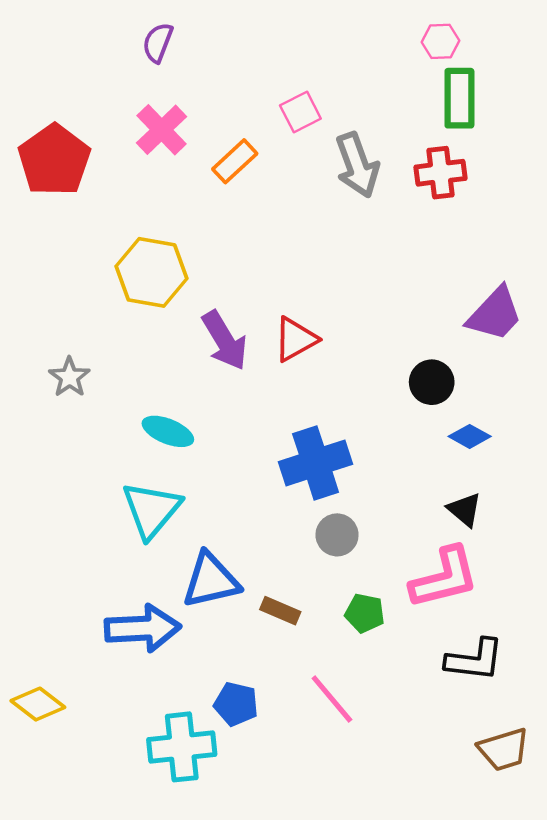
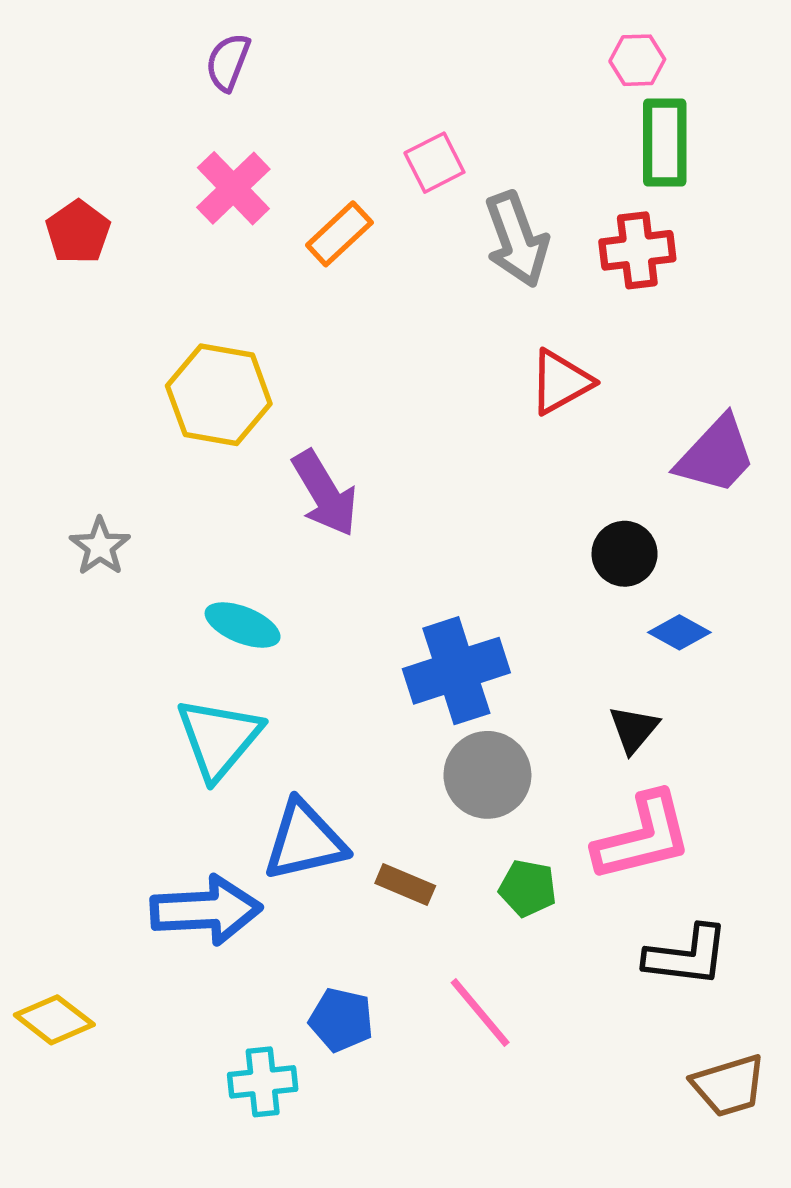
red pentagon: (54, 160) -> (78, 232), size x0.6
red triangle: (295, 339) -> (561, 382), moved
black triangle: (464, 510) -> (634, 729), moved, turned 30
gray circle: (337, 535) -> (487, 775), size x1.4
cyan cross: (182, 747) -> (263, 1082), size x0.7

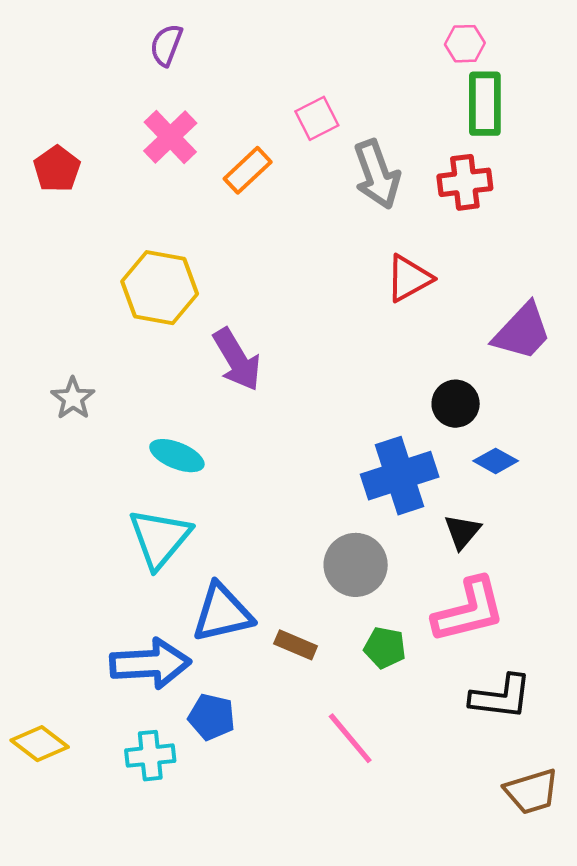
blue cross: (456, 671) -> (400, 476), moved
blue pentagon: (341, 1020) -> (212, 717), moved
cyan cross: (263, 1082) -> (150, 756), moved

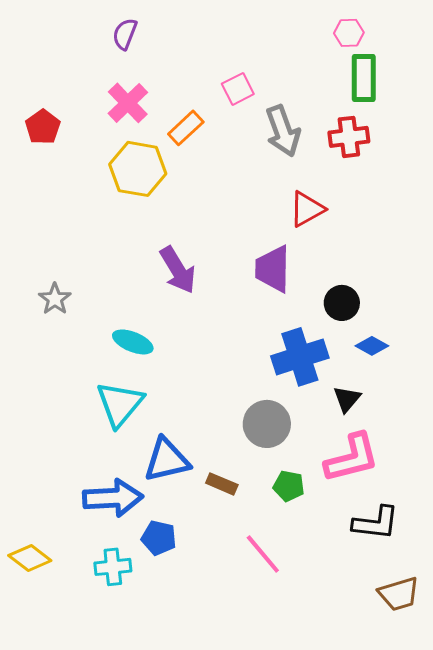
yellow hexagon: (160, 288) -> (138, 169), moved
purple trapezoid: (522, 332) -> (273, 269), moved, turned 138

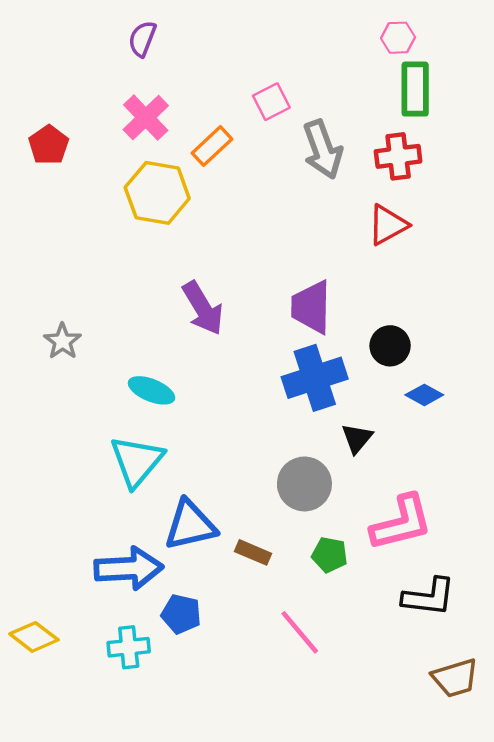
red triangle: (307, 209) -> (388, 225), moved
blue cross: (300, 357) -> (315, 378), moved
black triangle: (347, 399) -> (357, 438), moved

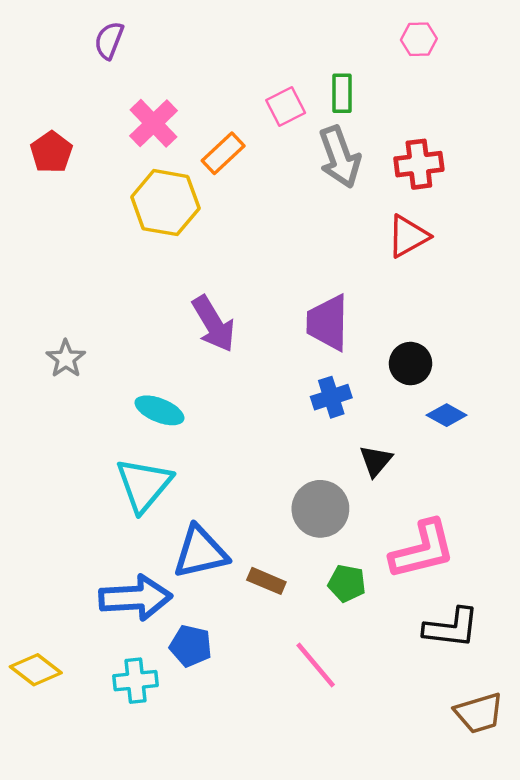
purple semicircle: (142, 39) -> (109, 40), moved
green rectangle: (415, 89) -> (342, 93), moved, size x0.7
blue cross: (315, 378) -> (331, 397), size x0.6

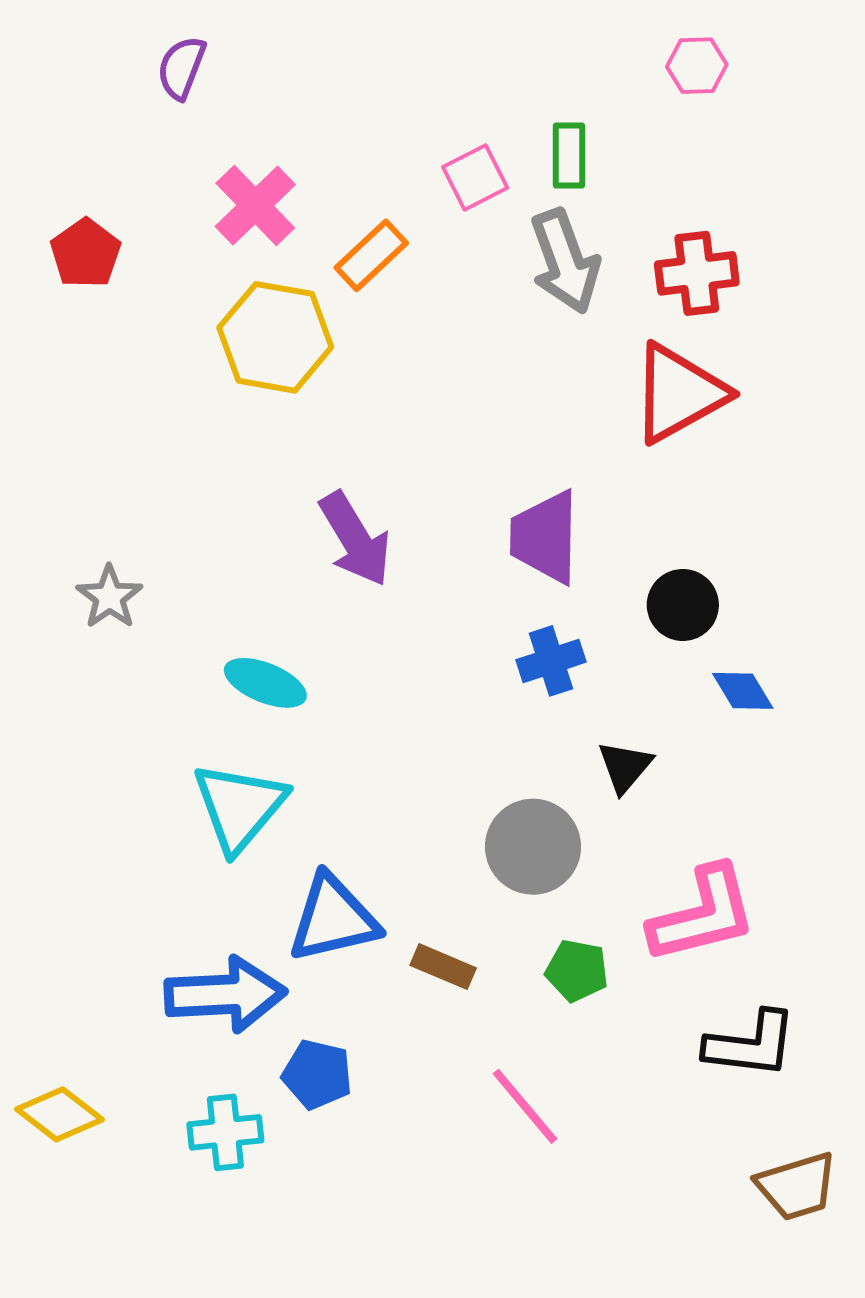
red triangle: (408, 236) -> (679, 393), size x1.4
blue diamond: (447, 415) -> (743, 691), turned 30

